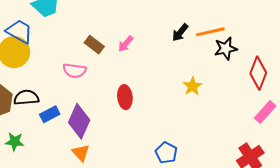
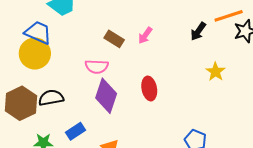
black arrow: (180, 33) -> (198, 31), moved
blue rectangle: (50, 114) -> (75, 131), moved
purple diamond: (79, 121) -> (106, 96), moved

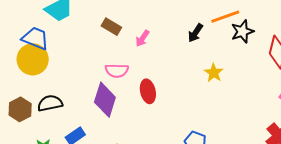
brown rectangle: (114, 39) -> (111, 27), moved
pink semicircle: (97, 67) -> (117, 71), moved
brown hexagon: (21, 103) -> (20, 109), size x0.7

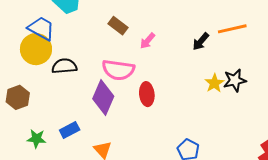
black star: (242, 31) -> (235, 80), moved
pink semicircle: (117, 71) -> (118, 70), size x1.4
black semicircle: (50, 103) -> (64, 66), moved

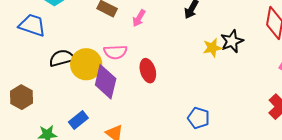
yellow circle: (36, 49) -> (86, 64), moved
pink semicircle: (118, 70) -> (115, 52), size x0.7
yellow star: (214, 83) -> (212, 48), turned 30

